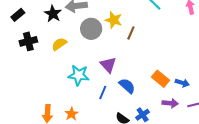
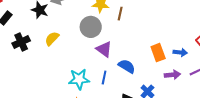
gray circle: (91, 29) -> (91, 27), moved
cyan star: (79, 75) -> (79, 79), moved
orange rectangle: (161, 79) -> (158, 53), turned 42

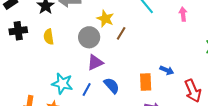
yellow semicircle: (52, 39) -> (49, 37), turned -70
purple triangle: (104, 49) -> (95, 63), turned 42
blue arrow: (180, 52) -> (167, 70), moved

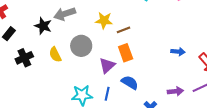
brown line: (121, 33) -> (123, 30), turned 56
gray circle: (89, 37) -> (81, 46), moved
orange rectangle: (146, 82) -> (126, 53), moved

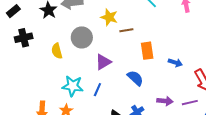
orange rectangle: (126, 53) -> (147, 51), moved
yellow semicircle: (55, 55) -> (57, 51), moved
blue semicircle: (130, 83) -> (135, 78), moved

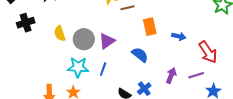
gray circle: (82, 37) -> (84, 39), moved
purple arrow: (165, 101) -> (171, 75), turned -70

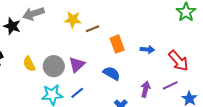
blue line: (103, 69) -> (77, 93), turned 40

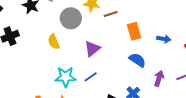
yellow semicircle: (29, 64) -> (54, 42), moved
gray circle: (54, 66) -> (71, 18), moved
blue semicircle: (112, 73) -> (137, 60), moved

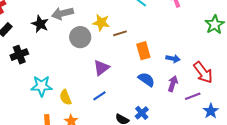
yellow semicircle: (54, 42) -> (65, 97), moved
cyan star: (66, 77) -> (42, 86), moved
purple arrow: (159, 78) -> (173, 84), moved

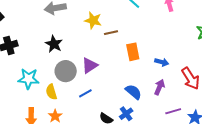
black star: (40, 24) -> (54, 44), moved
gray circle: (80, 37) -> (66, 71), moved
blue semicircle: (146, 80) -> (133, 92), moved
purple line: (193, 96) -> (173, 111), moved

